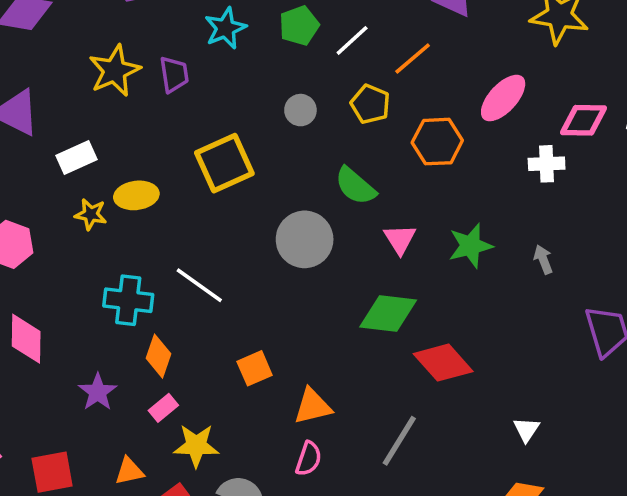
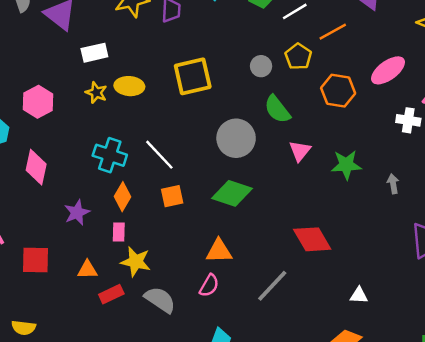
gray circle: (300, 110) -> (261, 66), moved
green diamond: (388, 314) -> (232, 193), moved
orange square: (255, 368) -> (172, 196), moved
pink rectangle: (163, 408) -> (119, 232), turned -60
white triangle: (526, 430) -> (359, 295), turned 48

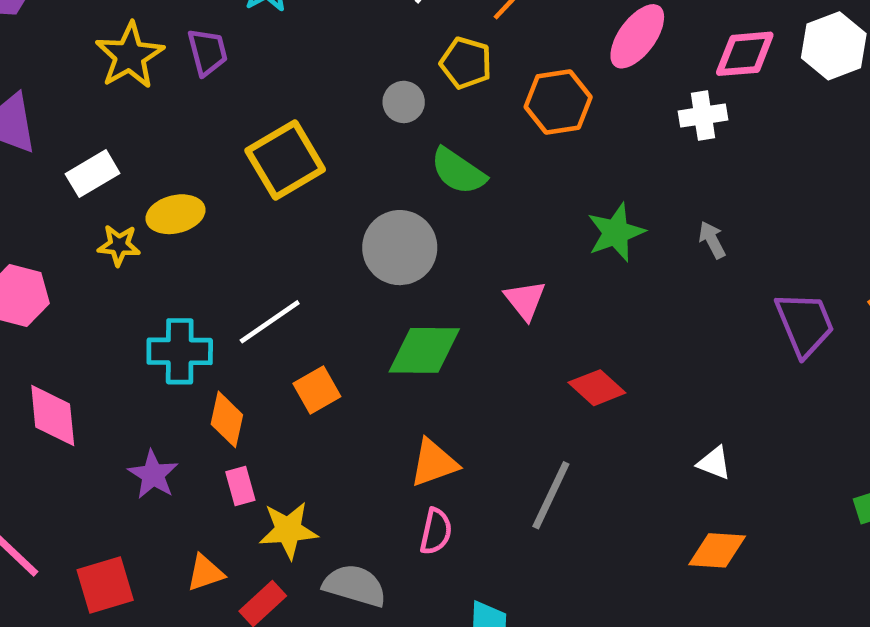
pink triangle: (300, 151) -> (525, 300), moved
white line: (159, 155) -> (270, 322), turned -64
red diamond: (312, 239) -> (597, 388), size x0.7
white triangle: (359, 295) -> (714, 463), turned 36

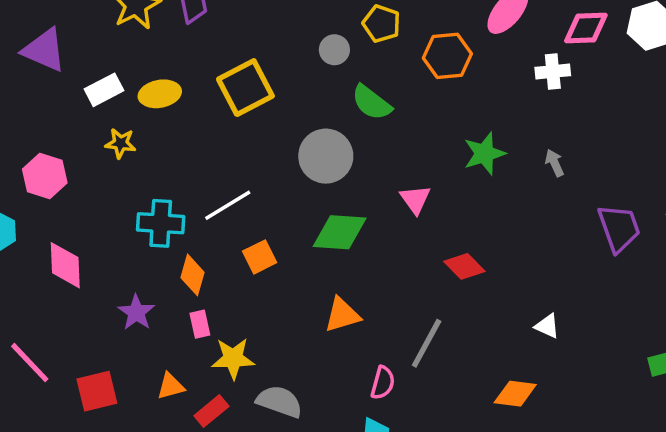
yellow ellipse: (175, 214) -> (160, 94), moved
pink semicircle: (436, 531) -> (383, 383), moved
orange diamond: (717, 550) -> (515, 394), moved

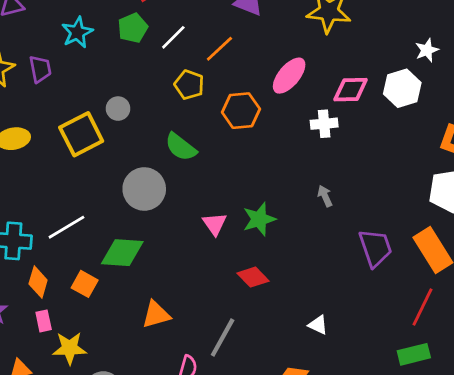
gray circle: (334, 50) -> (118, 109), moved
green star: (484, 154) -> (259, 219), moved
green diamond: (340, 232) -> (122, 253), moved
orange square: (260, 257) -> (85, 284), moved, turned -35

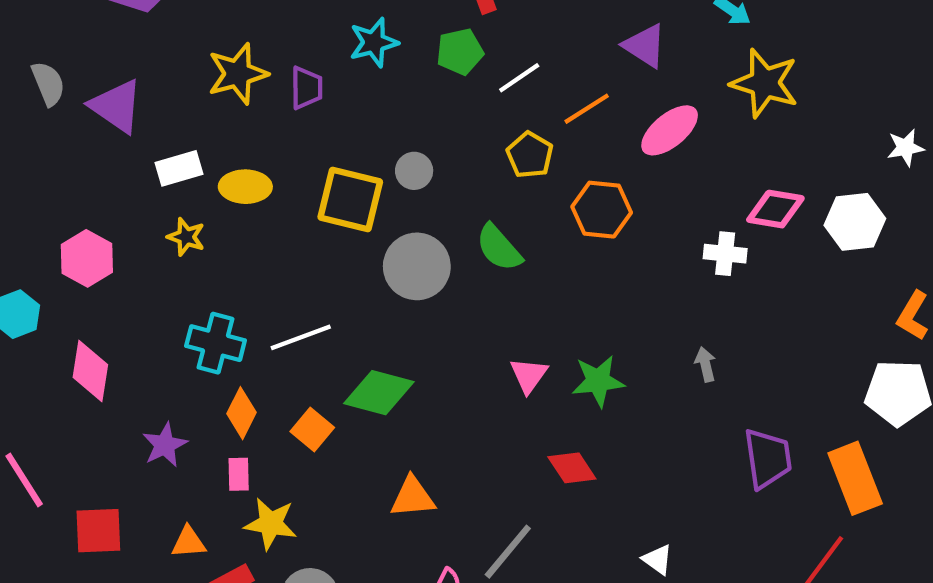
white star: (427, 50) -> (906, 148), moved
pink ellipse: (289, 76) -> (670, 130), moved
yellow square: (81, 134) -> (350, 199), turned 30
gray circle: (144, 189) -> (417, 266), moved

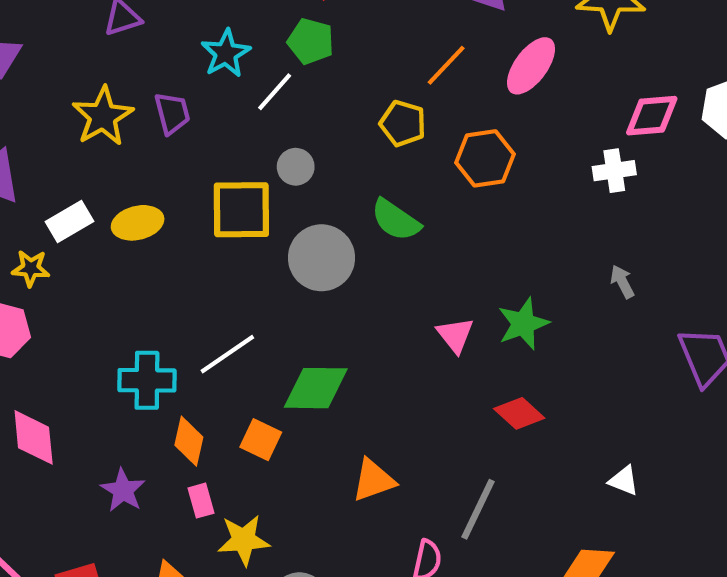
green pentagon: (460, 52) -> (311, 41), turned -30
white line: (519, 78) -> (275, 92), moved
yellow star: (186, 237) -> (31, 268), moved

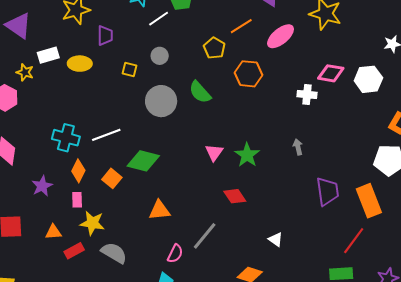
purple trapezoid: (172, 113) -> (105, 35), moved
yellow square: (241, 210) -> (129, 69), size x0.5
green star: (523, 324) -> (247, 155), turned -30

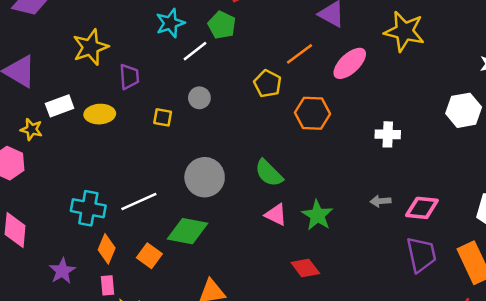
pink diamond: (331, 73) -> (422, 208), moved
green semicircle: (200, 92) -> (269, 173), moved
gray circle: (161, 101) -> (205, 177), moved
gray arrow: (298, 147) -> (381, 201), turned -77
pink triangle: (214, 152) -> (276, 215), turned -36

